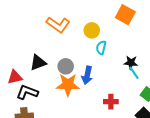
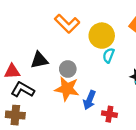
yellow circle: (92, 30) -> (102, 36), size x1.5
blue arrow: (87, 75) -> (90, 100), moved

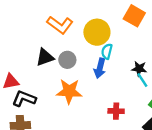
black triangle: (39, 60) -> (45, 57), moved
gray circle: (68, 69) -> (67, 60), moved
blue arrow: (90, 100) -> (100, 68), moved

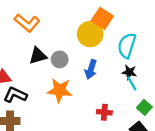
orange square: (134, 16) -> (102, 18), moved
orange L-shape: (60, 25) -> (27, 23), moved
cyan semicircle: (107, 51) -> (127, 46), moved, size x1.6

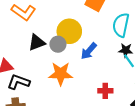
yellow circle: (90, 34) -> (69, 31), moved
blue arrow: (91, 69) -> (89, 51), turned 30

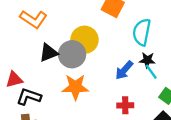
gray circle: (58, 44) -> (72, 54), size x1.5
blue arrow: (89, 51) -> (124, 70), moved

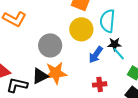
yellow circle: (84, 40) -> (81, 29), moved
black triangle: (49, 53) -> (40, 76), moved

